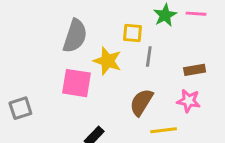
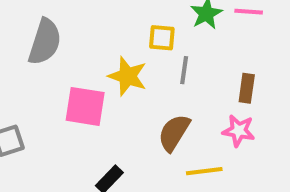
gray semicircle: (75, 36) -> (45, 42), moved
brown rectangle: (195, 70) -> (247, 88), turned -72

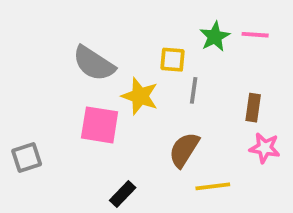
gray semicircle: (45, 42) -> (94, 63), moved, turned 105
pink star: (239, 131) -> (265, 148), moved

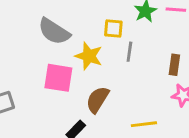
brown semicircle: (184, 150) -> (98, 100), moved

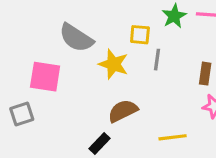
pink square: (58, 78) -> (45, 77), moved
brown semicircle: (98, 100) -> (123, 111), turned 32

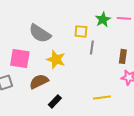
yellow star: (113, 64) -> (56, 59), moved
brown semicircle: (123, 111) -> (39, 81), moved

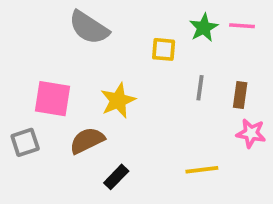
gray semicircle: (40, 33) -> (89, 28), moved
gray line: (92, 47) -> (200, 88), moved
yellow star: (56, 59) -> (118, 100), turned 30

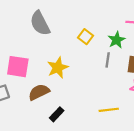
gray semicircle: (89, 28) -> (40, 23), turned 30
green star: (204, 28) -> (117, 40), moved
yellow square: (164, 49) -> (85, 37), turned 32

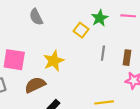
gray semicircle: (40, 23) -> (36, 17), size x0.7
green star: (117, 40) -> (100, 18), moved

